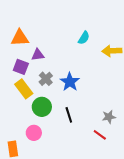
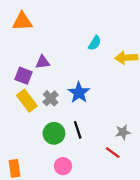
orange triangle: (20, 38) -> (22, 21), moved
gray cross: (46, 79) -> (51, 98), moved
green circle: (42, 107) -> (54, 133), moved
pink circle: (34, 133) -> (63, 166), moved

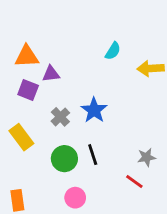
orange triangle: (22, 21) -> (27, 56), moved
yellow rectangle: (27, 101) -> (21, 137), moved

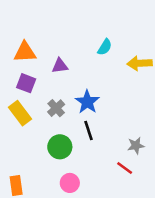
purple triangle: (51, 74) -> (60, 66), moved
yellow rectangle: (21, 137) -> (20, 113), moved
black line: (93, 155) -> (88, 131), moved

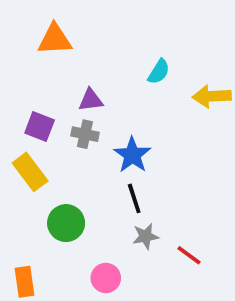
orange triangle: (25, 52) -> (55, 40), moved
gray cross: (56, 108) -> (85, 134), moved, turned -35
gray star: (136, 146) -> (146, 236), moved
green circle: (60, 147) -> (66, 223), moved

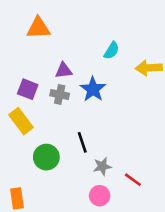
blue star: (132, 155) -> (93, 89), moved
black line: (134, 198) -> (82, 142), moved
pink circle: (106, 278) -> (100, 196), moved

